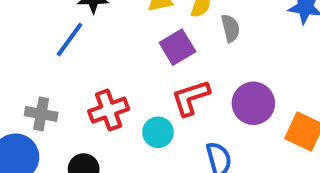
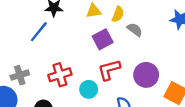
gray semicircle: (230, 28) -> (135, 30), turned -42
gray cross: (41, 114) -> (20, 75), turned -30

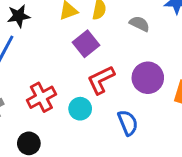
gray semicircle: (135, 30) -> (139, 24), moved

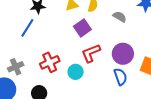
blue semicircle: (128, 123) -> (120, 77), moved

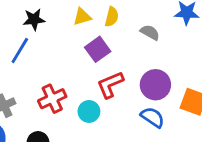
blue semicircle: (120, 77) -> (153, 117), turned -36

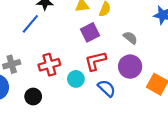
gray semicircle: (150, 32) -> (130, 38), moved
blue semicircle: (153, 117) -> (107, 88), moved

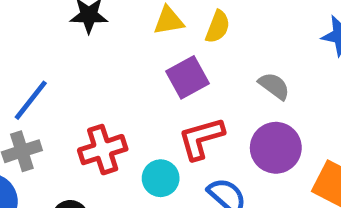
blue line: (30, 24) -> (31, 100), moved

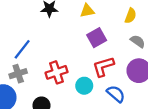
yellow semicircle: (218, 27) -> (131, 16), moved

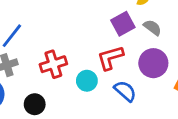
purple square: (97, 38) -> (123, 24), moved

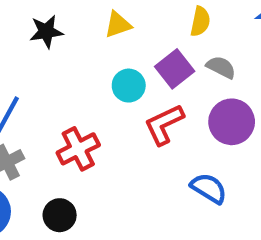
cyan circle: (87, 81) -> (129, 86), moved
blue semicircle: (125, 91) -> (209, 188), moved

